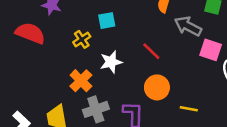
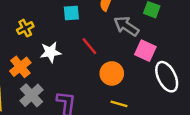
cyan square: (107, 21) -> (71, 13), moved
orange circle: (157, 87) -> (112, 73), moved
gray cross: (96, 109) -> (32, 95), turned -30

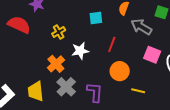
red line: (89, 46) -> (112, 44), turned 63
pink square: (145, 51) -> (152, 55), moved
orange circle: (112, 73) -> (120, 71), moved

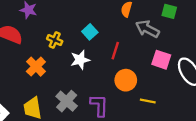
cyan square: (96, 18) -> (90, 32), moved, turned -32
yellow cross: (59, 32) -> (55, 40), turned -32
orange cross: (56, 64) -> (36, 67), moved

